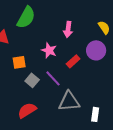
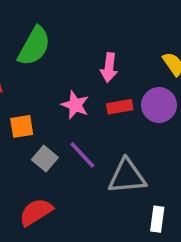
red rectangle: (73, 61) -> (120, 107), moved, turned 32
gray triangle: (69, 101) -> (127, 176), moved

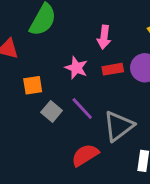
gray triangle: (127, 176) -> (119, 126), turned -32
red semicircle: (36, 212) -> (85, 155), moved

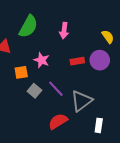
pink arrow: (104, 37) -> (64, 31), moved
pink star: (76, 68) -> (42, 60), moved

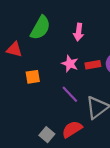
pink star: (42, 60) -> (70, 64), moved
gray square: (34, 91) -> (47, 135), moved

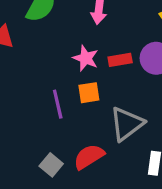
orange square: (33, 77) -> (89, 93), moved
purple line: (70, 94) -> (58, 104), moved, turned 30

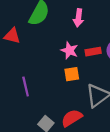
purple line: (58, 104) -> (26, 86), moved

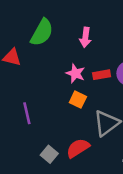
orange square: (72, 74) -> (78, 100), turned 35

